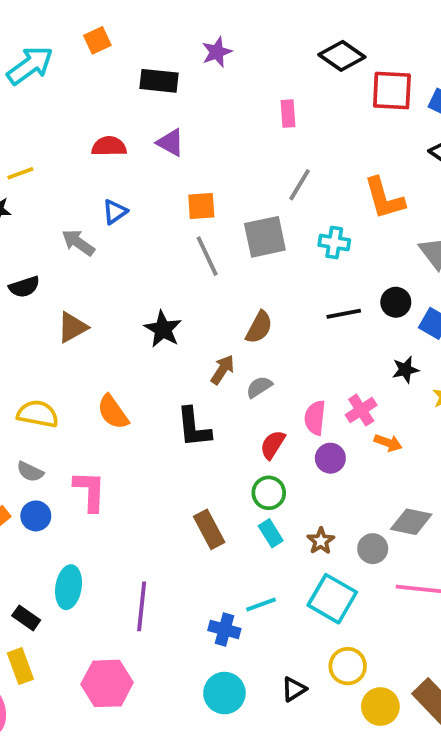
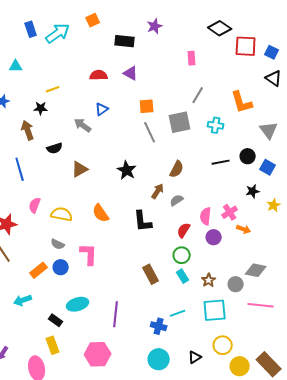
cyan ellipse: (69, 587) -> (78, 304), turned 65
cyan square: (332, 599) -> (215, 310), turned -35

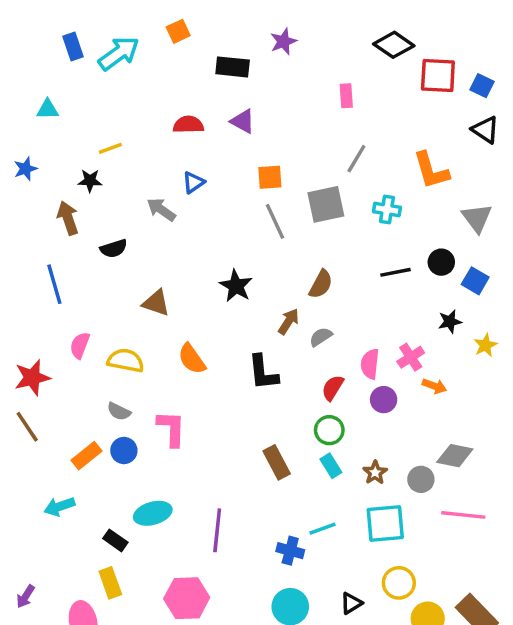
brown triangle: (80, 169) -> (156, 303), moved, turned 48

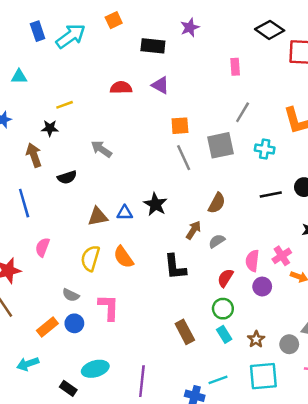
blue triangle: (193, 182) -> (125, 213), moved, turned 35
brown triangle: (156, 303) -> (98, 217), turned -30
yellow semicircle: (126, 361) -> (90, 258), moved, turned -85

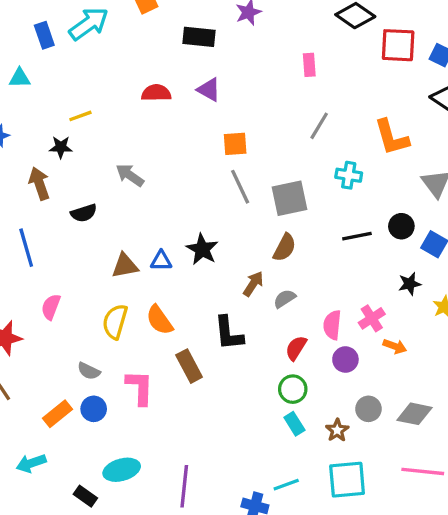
blue rectangle: (38, 31) -> (44, 35), moved
gray square: (220, 145) -> (289, 198), moved
brown rectangle: (185, 332) -> (189, 366), moved
gray circle: (289, 344) -> (368, 409), moved

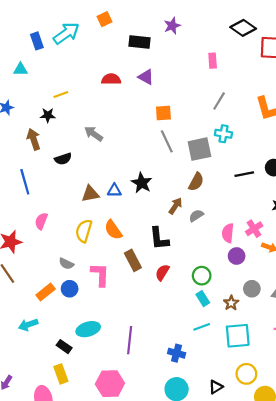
cyan cross: (349, 175) -> (223, 134), moved
red semicircle: (296, 348) -> (162, 272), moved
cyan line: (286, 485) -> (202, 327), moved

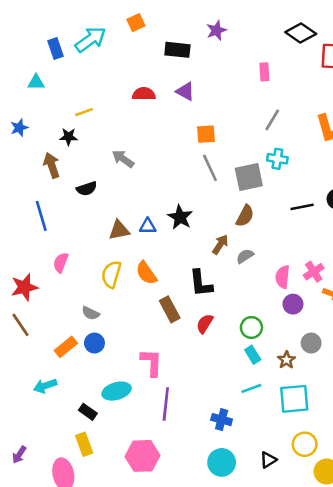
pink L-shape: (100, 275) -> (152, 363), moved

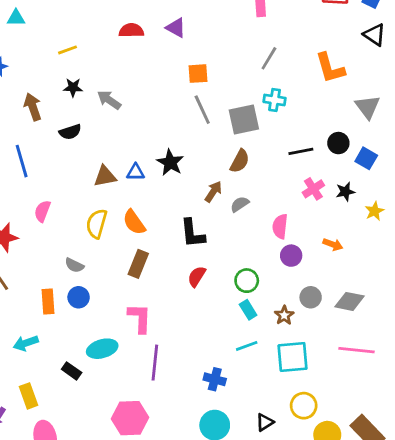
black star: (68, 137) -> (73, 87), moved
pink cross: (314, 272) -> (313, 189), moved
brown rectangle: (170, 309) -> (138, 264), moved, turned 50
orange rectangle: (66, 347) -> (48, 301), turned -55
yellow rectangle: (84, 444) -> (29, 396), moved

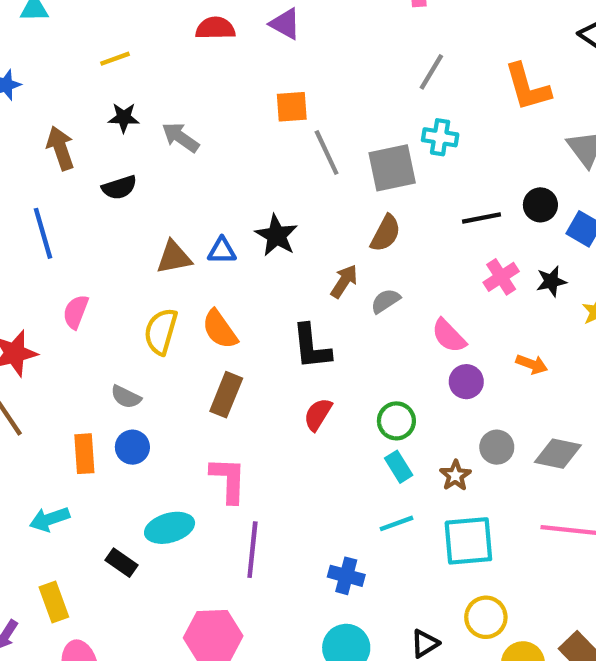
orange square: (198, 74) -> (292, 107), moved
pink semicircle: (280, 226) -> (449, 336), turned -50

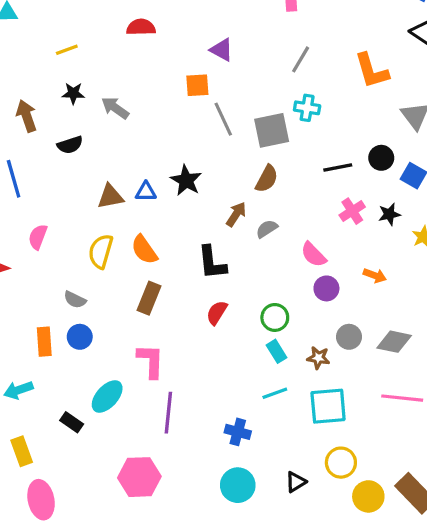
purple triangle: (285, 24) -> (222, 50), moved
brown star: (455, 475) -> (318, 358), turned -30
cyan ellipse: (170, 528) -> (107, 396), turned -32

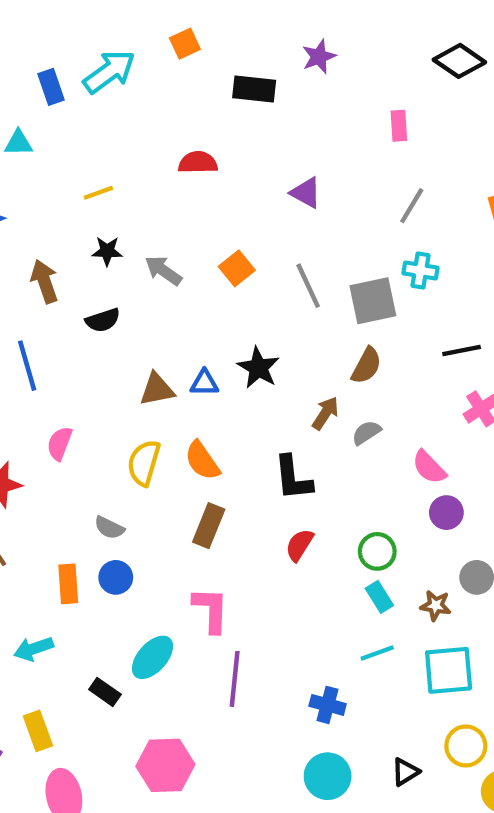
orange square: (197, 85) -> (237, 268), moved, turned -35
pink hexagon: (139, 477) -> (165, 765), moved

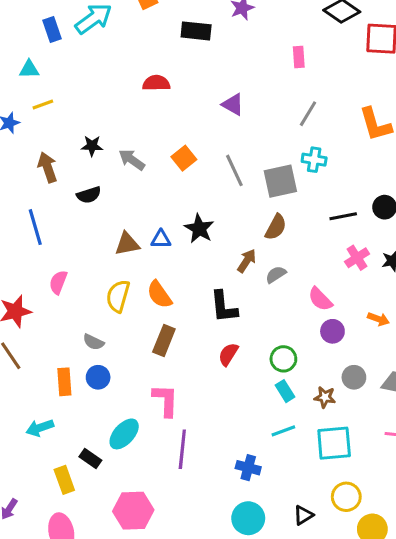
yellow line: (98, 193) -> (43, 105), moved
yellow rectangle: (38, 731) -> (64, 480), moved

